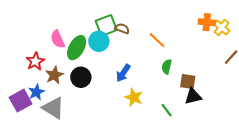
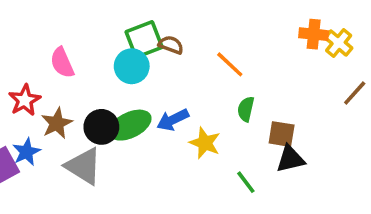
green ellipse: (77, 48) -> (130, 125), moved, turned 35
blue arrow: (123, 73) -> (173, 120), turned 30
yellow star: (134, 97) -> (205, 143), moved
gray triangle: (53, 108) -> (84, 166), moved

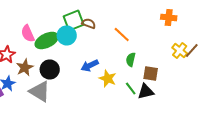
yellow cross: (339, 43) -> (180, 50), moved
green ellipse: (130, 125) -> (47, 40), moved
black triangle: (290, 159) -> (146, 92), moved
green line: (246, 182) -> (131, 88), moved

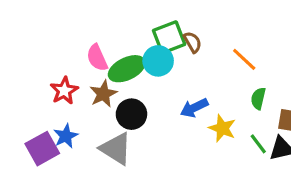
brown semicircle: (89, 24) -> (193, 42), turned 40
brown star: (25, 68) -> (103, 94), moved

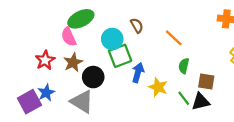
green square: (169, 37) -> (120, 56), moved
green ellipse: (127, 69) -> (81, 19), moved
blue arrow: (194, 108) -> (138, 73), turned 132

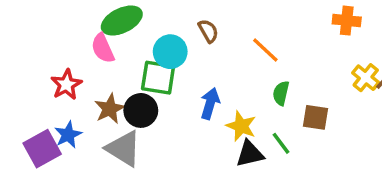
green square: (120, 56) -> (158, 78), moved, turned 30
brown star: (73, 62) -> (110, 109), moved
black triangle: (201, 102) -> (250, 154), moved

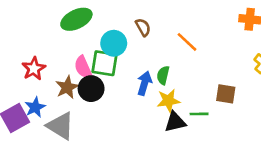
pink semicircle: (103, 48) -> (83, 67), moved
green semicircle: (281, 93) -> (163, 75), moved
yellow star: (241, 126) -> (168, 101), turned -30
green line: (281, 143) -> (199, 114), turned -54
gray triangle: (123, 149) -> (60, 126), moved

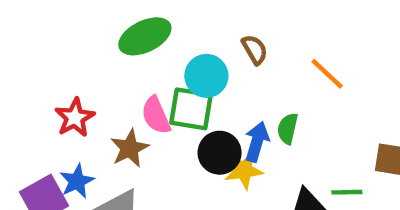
black circle: (91, 89) -> (220, 153), moved
yellow star: (168, 101) -> (244, 170), moved

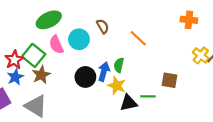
green square: (191, 109) -> (34, 55), moved, turned 30
pink semicircle: (156, 115) -> (56, 45), moved
yellow star: (244, 170) -> (117, 86), moved, turned 30
blue star: (77, 181) -> (15, 77), moved

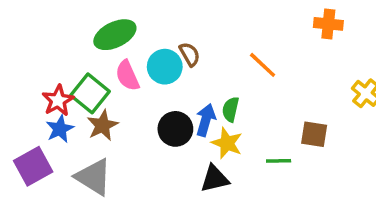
orange cross: (189, 20) -> (328, 24), moved
brown semicircle: (103, 26) -> (190, 54), moved
black triangle: (129, 103) -> (215, 179), moved

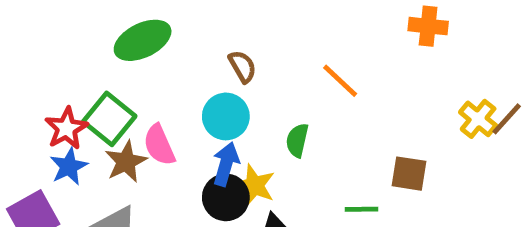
cyan circle: (165, 67) -> (226, 116), moved
pink semicircle: (127, 76) -> (159, 145), moved
blue arrow: (206, 120) -> (226, 164), moved
black circle: (175, 129) -> (226, 197), moved
yellow star: (227, 143) -> (254, 185), moved

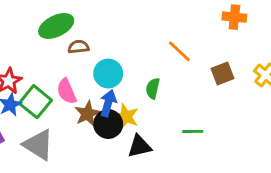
brown semicircle: (242, 67) -> (78, 47), moved, turned -66
green square: (109, 119) -> (35, 102), moved
brown star: (126, 162) -> (87, 114), moved
brown square: (409, 174) -> (223, 74), moved, turned -30

